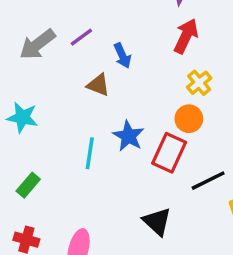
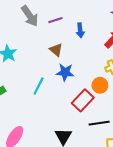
gray arrow: (37, 44) -> (30, 16), turned -105
blue arrow: (122, 56) -> (80, 30), moved
blue star: (128, 136) -> (65, 72), moved, turned 30

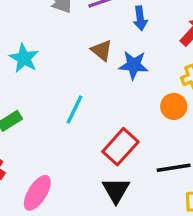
blue star: (65, 72) -> (134, 65), moved
red rectangle: (83, 100) -> (120, 147), moved

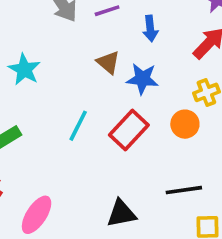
red rectangle: (120, 147) -> (129, 130), moved
black triangle: (116, 190) -> (121, 213), turned 48

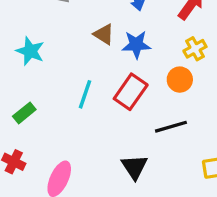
black line: (184, 190) -> (171, 127), moved
black triangle: (121, 213) -> (134, 167), turned -44

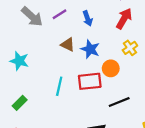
blue star: (136, 45) -> (90, 49), turned 30
orange circle: (180, 80) -> (111, 68), moved
red rectangle: (131, 92) -> (90, 81), turned 55

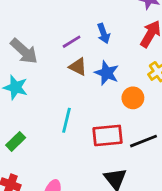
purple line: (60, 14) -> (72, 42), moved
gray arrow: (32, 17) -> (24, 51), moved
red rectangle: (90, 81) -> (108, 135), moved

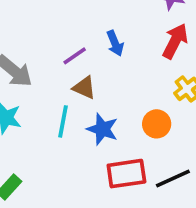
blue star: (107, 73) -> (102, 129), moved
cyan line: (67, 120) -> (63, 121), moved

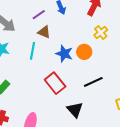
blue star: (102, 129) -> (64, 54), moved
red rectangle: (126, 174) -> (55, 83), moved, turned 60

